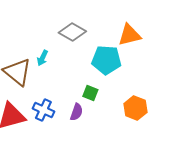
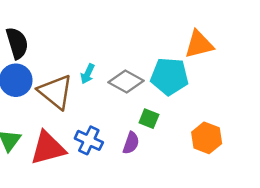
gray diamond: (72, 32) -> (126, 81), moved

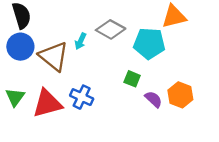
gray diamond: (126, 81) -> (111, 29), moved
purple semicircle: (131, 143) -> (154, 99), moved, turned -66

